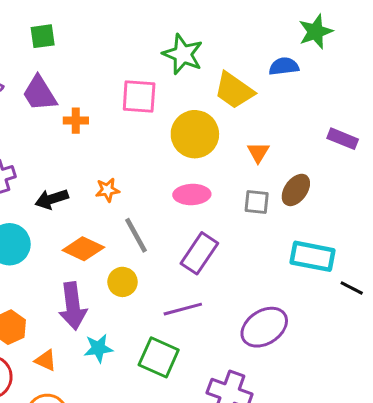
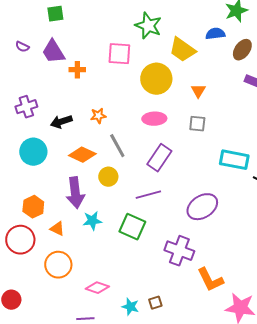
brown ellipse: (296, 190) -> (242, 50), moved

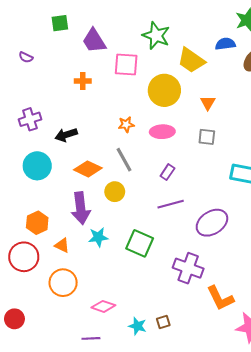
purple trapezoid: (53, 52) -> (94, 41), moved
orange star: (98, 116) -> (126, 124), moved
purple rectangle: (159, 158) -> (167, 172), size x0.6
purple line: (148, 195) -> (171, 204), moved

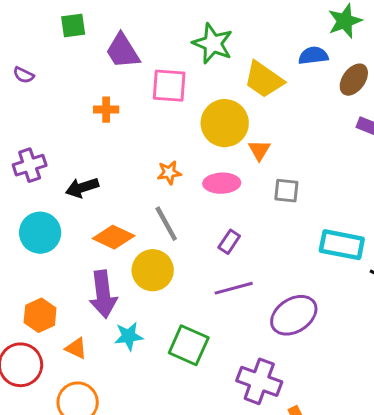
orange triangle: (208, 103) -> (259, 150), moved
yellow circle: (115, 192) -> (153, 270), size x1.4

